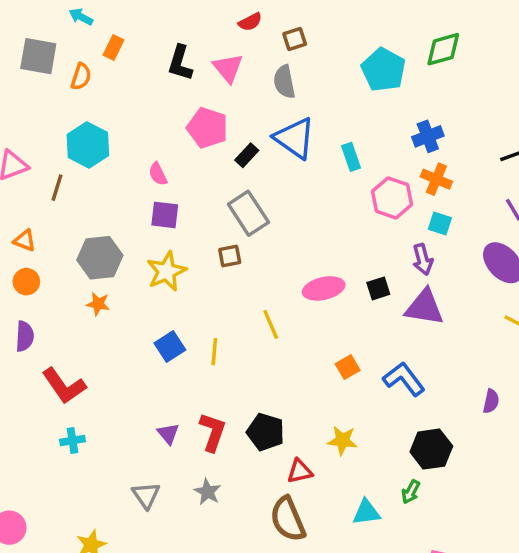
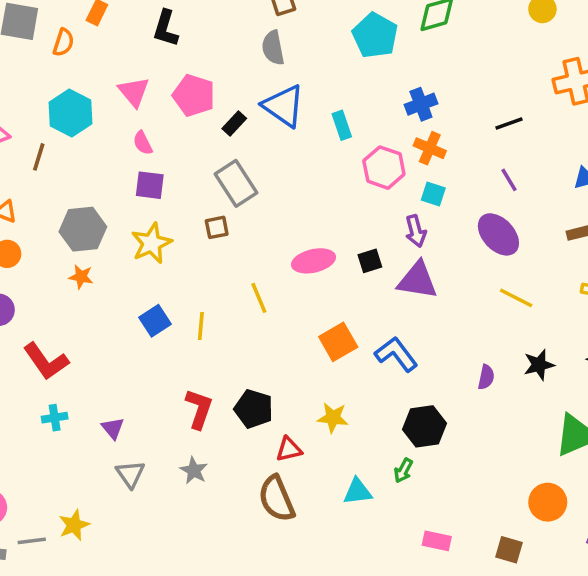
pink triangle: (228, 68) -> (134, 92), moved
orange square: (348, 367) -> (338, 342), size x1.5
purple triangle: (168, 434) -> (113, 428), moved

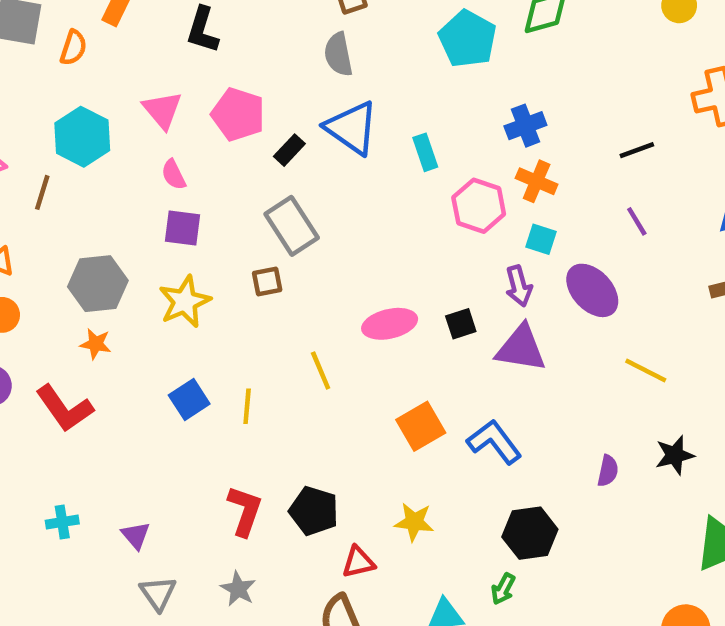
purple ellipse: (498, 234) -> (592, 290), moved
red L-shape: (46, 361) -> (64, 408), moved

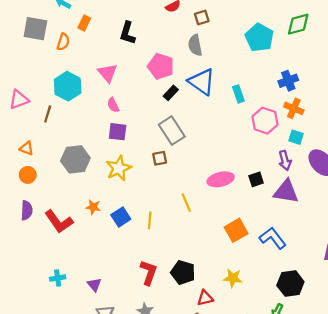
pink pentagon: (238, 114) -> (161, 66), moved
orange star: (96, 344) -> (93, 207), moved

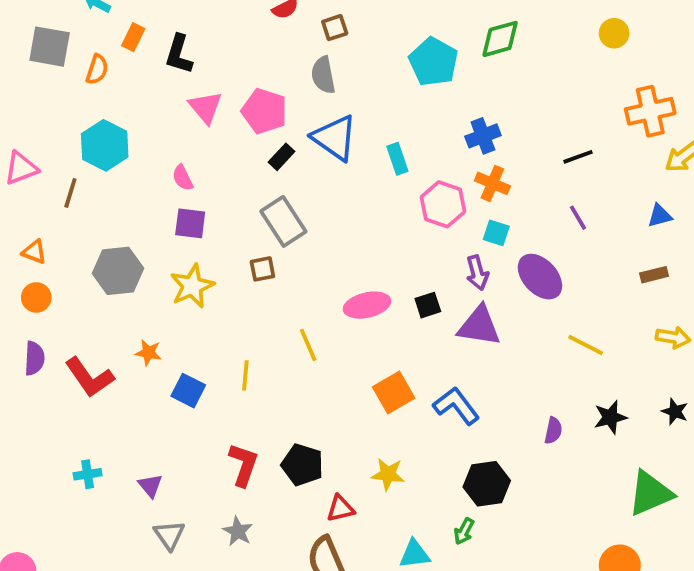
black L-shape: (127, 33) -> (179, 54), moved
pink triangle: (108, 73) -> (205, 107), moved
blue square: (121, 217) -> (188, 391), moved, turned -30

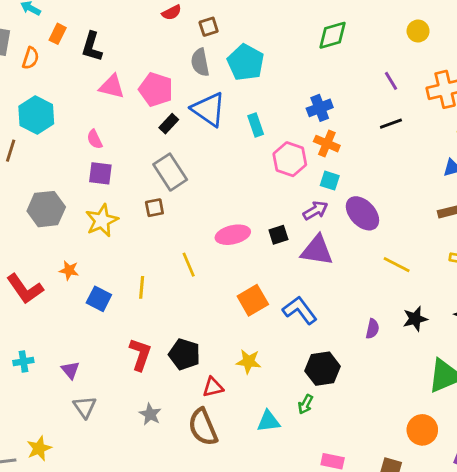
cyan pentagon: (434, 62) -> (246, 62), moved
pink triangle: (205, 107) -> (112, 87), turned -36
purple line: (578, 218) -> (391, 81), moved
purple arrow: (477, 273) -> (315, 210), turned -105
gray star: (238, 531) -> (150, 414), moved

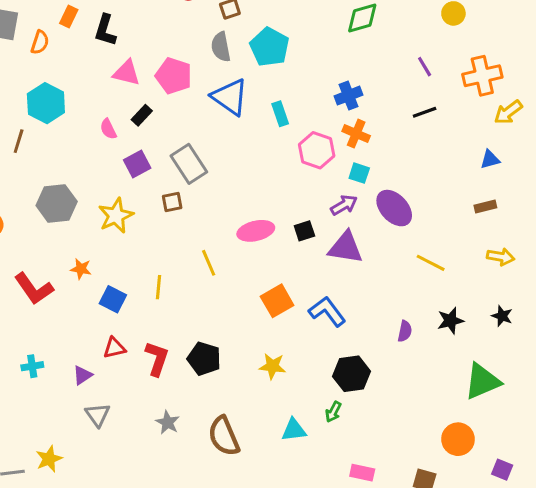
black rectangle: (169, 124) -> (142, 115), moved
purple square: (100, 173) -> (137, 164), moved, turned -35
purple triangle: (70, 370) -> (82, 375), turned 36
red triangle: (213, 387) -> (114, 348), moved

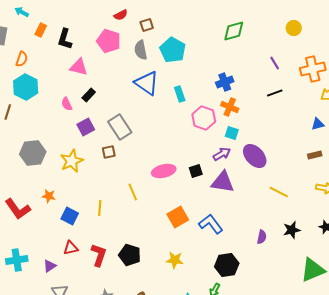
orange semicircle: (40, 42) -> (22, 59), moved
pink pentagon: (174, 76) -> (109, 41), moved
cyan cross: (32, 366) -> (17, 260), size x1.5

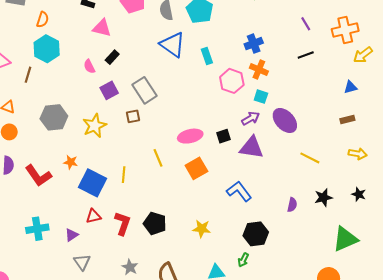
blue square: (70, 216) -> (92, 183), size x1.5
orange square: (178, 217) -> (196, 168), moved

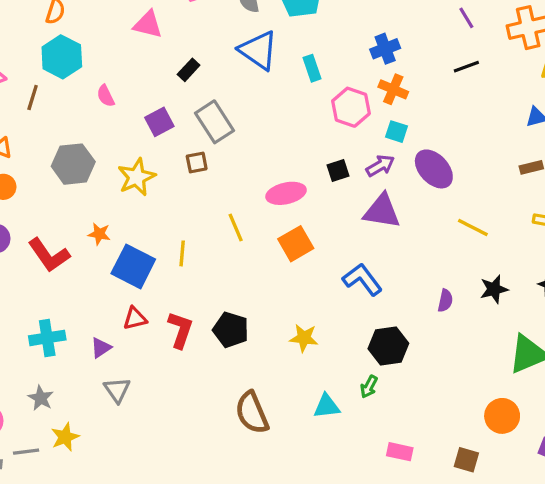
black rectangle: (112, 57) -> (189, 70), moved
pink semicircle: (89, 66) -> (106, 96), moved
black square: (224, 136) -> (338, 171), moved
gray star: (130, 267) -> (41, 398), moved

